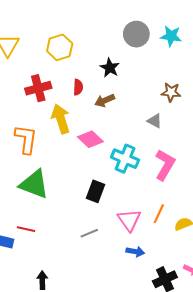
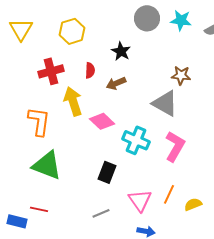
gray triangle: (155, 121) -> (165, 103), size x1.8

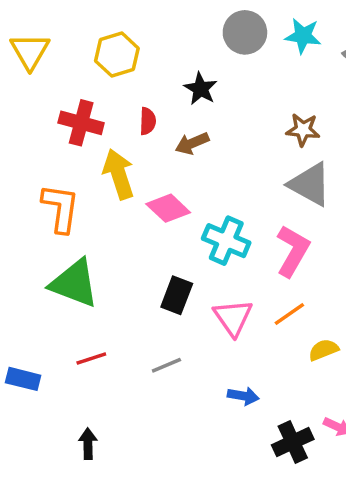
red cross: (51, 71) -> (81, 123), turned 30
gray triangle: (165, 103) -> (310, 184), moved
orange line: (169, 194) -> (289, 314), moved, turned 30
pink triangle: (140, 200) -> (233, 317), moved
red line: (39, 209) -> (91, 358), moved, turned -30

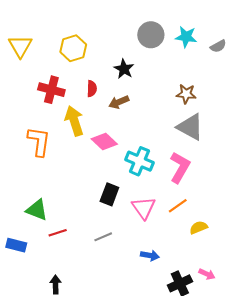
green triangle: (74, 283) -> (37, 210), moved, size x0.7

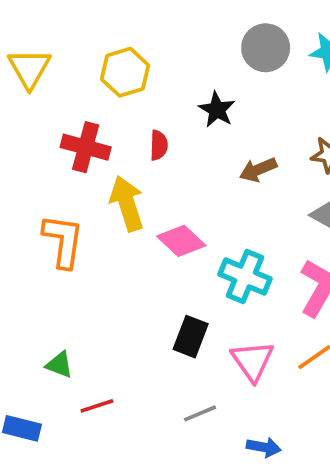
brown arrow: (119, 102) -> (258, 170), moved
green triangle: (37, 210) -> (59, 365), size x0.7
gray line: (103, 237) -> (200, 413), moved

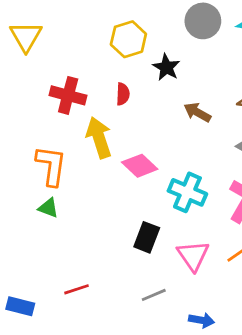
yellow hexagon: (125, 72) -> (128, 39), moved
brown arrow: (258, 170) -> (197, 112), turned 52
green triangle: (59, 365) -> (48, 208), moved

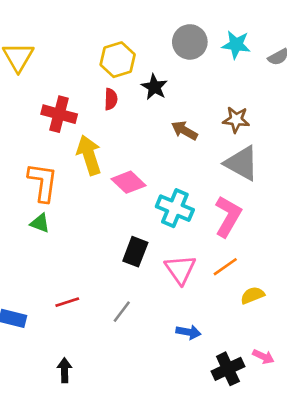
red semicircle: (123, 94) -> (111, 99), moved
gray line: (154, 295) -> (122, 312), moved, turned -30

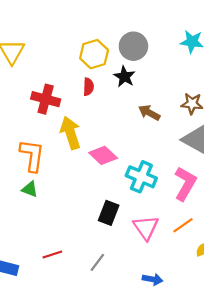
gray circle: (190, 42) -> (133, 46), moved

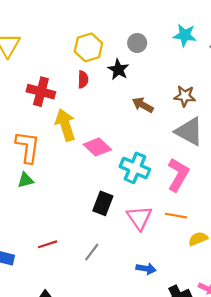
gray circle: (133, 46) -> (137, 43), moved, size x0.7
green triangle: (30, 189) -> (25, 180), turned -35
orange line: (183, 225) -> (176, 216), turned 45

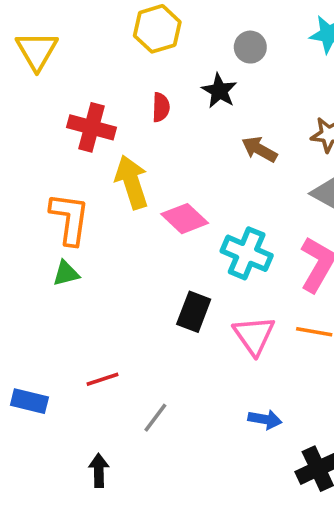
yellow hexagon: (88, 47) -> (157, 29), moved
gray line: (92, 252) -> (155, 418), moved

